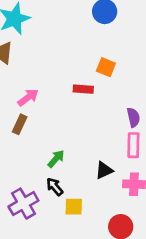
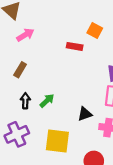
pink arrow: (28, 97) -> (25, 35), moved
black arrow: (55, 187) -> (25, 101), moved, turned 35
yellow square: (74, 207) -> (57, 141), size x1.6

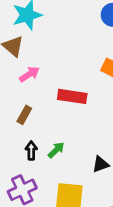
red rectangle: (75, 46) -> (72, 96), moved, size x1.5

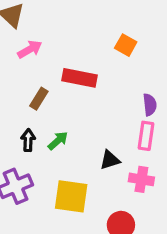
brown rectangle: (24, 115) -> (39, 99), moved

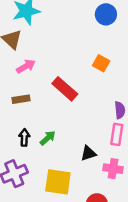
red rectangle: (80, 78) -> (65, 89), turned 30
brown rectangle: (39, 99) -> (21, 99), moved, turned 49

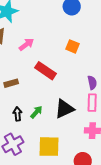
pink arrow: (26, 66) -> (26, 44), moved
black triangle: (88, 153) -> (64, 109), moved, size x1.5

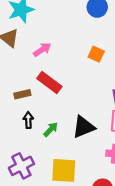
red rectangle: (46, 71) -> (49, 82), moved
black arrow: (18, 114) -> (28, 120), moved

